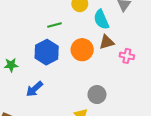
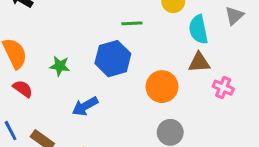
orange circle: (82, 50) -> (162, 87), moved

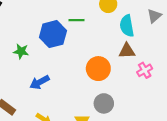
blue hexagon: (113, 59) -> (53, 34), moved
pink cross: (223, 88) -> (145, 70), turned 35

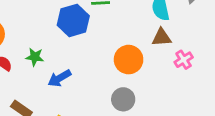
green star: (21, 51) -> (35, 57), moved
gray circle: (104, 103) -> (123, 99), moved

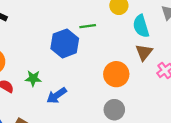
brown triangle: (162, 37) -> (144, 52), turned -42

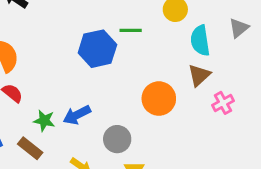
green star: (33, 78) -> (44, 121), moved
gray circle: (114, 110) -> (117, 139), moved

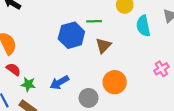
brown triangle: (199, 75) -> (103, 46), moved
orange circle: (159, 99) -> (115, 82), moved
green star: (44, 121) -> (28, 84), moved

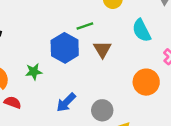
cyan semicircle: (143, 26) -> (142, 30), moved
orange circle: (115, 82) -> (146, 82), moved
green star: (28, 84) -> (34, 72), moved

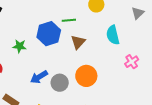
orange circle: (146, 82) -> (86, 76), moved
gray circle: (102, 110) -> (60, 83), moved

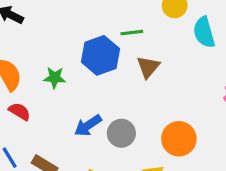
cyan semicircle: (113, 35) -> (204, 32), moved
orange circle: (86, 76) -> (179, 139), moved

